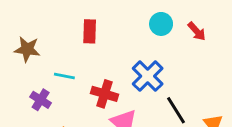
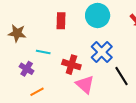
cyan circle: (161, 24) -> (98, 15), moved, size x1.5

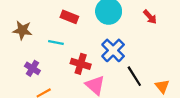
red rectangle: (61, 21) -> (69, 17), turned -70
cyan line: (43, 52) -> (56, 43), moved

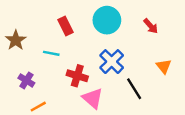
red rectangle: (69, 17) -> (65, 26), turned 42
brown star: (22, 30) -> (16, 40), turned 30
orange triangle: (162, 86) -> (164, 66), moved

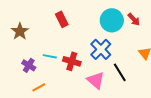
cyan circle: (107, 20) -> (112, 20), moved
cyan line: (51, 53) -> (50, 56), moved
pink triangle: (93, 98) -> (96, 80), moved

